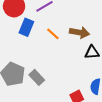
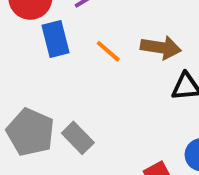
blue rectangle: (26, 27) -> (56, 39), turned -36

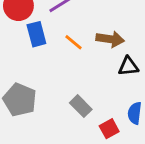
gray rectangle: (78, 138) -> (81, 106), moved

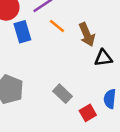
brown arrow: (110, 39) -> (87, 35), turned 60
orange line: (73, 42) -> (57, 26), moved

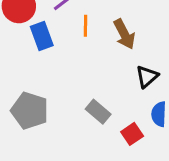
orange line: (57, 26) -> (86, 26), turned 56
black triangle: (103, 58) -> (147, 77), moved, turned -30

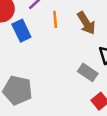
gray rectangle: (98, 112) -> (88, 72), moved

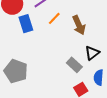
orange line: (55, 19) -> (54, 18), turned 40

